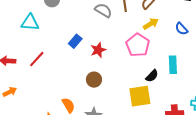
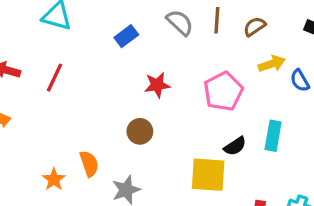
yellow arrow: (151, 24) -> (272, 64), moved
blue rectangle: (75, 41) -> (126, 36), moved
red line: (37, 59) -> (54, 78), turned -30

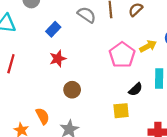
yellow arrow: (272, 64) -> (148, 46), moved
red star: (157, 85) -> (58, 59), moved
yellow square: (208, 175) -> (121, 111), size x0.7

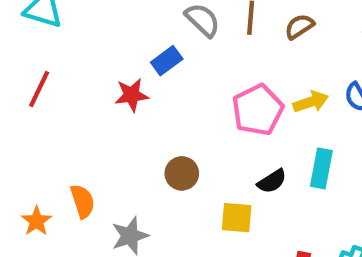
blue rectangle: (53, 29) -> (167, 61), moved
brown circle: (72, 90) -> (182, 173), moved

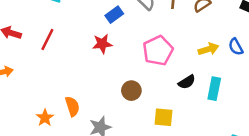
blue rectangle: (167, 61) -> (114, 15), moved
pink pentagon: (258, 110) -> (158, 51), moved
black semicircle: (272, 181) -> (187, 82), moved

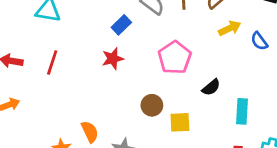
yellow arrow: (208, 49) -> (230, 28), moved
cyan rectangle: (214, 89) -> (242, 111), moved
yellow square: (164, 117) -> (180, 122), moved

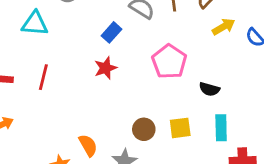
black semicircle: (211, 87) -> (209, 89), turned 60
brown circle: (152, 105) -> (144, 129), moved
cyan rectangle: (242, 111) -> (221, 128), moved

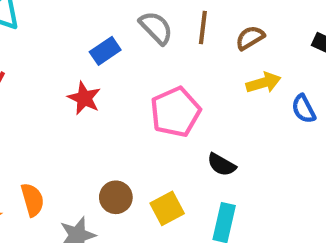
red star: (105, 68) -> (84, 98), turned 30
yellow square: (180, 128) -> (167, 208), turned -35

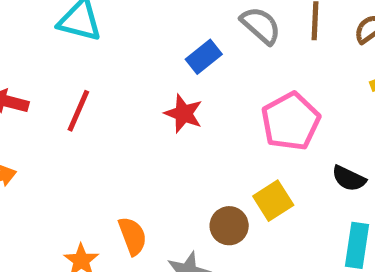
yellow square: (167, 208) -> (273, 201), moved

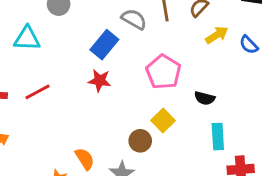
blue rectangle: (204, 57) -> (104, 45), size x1.4
red line: (78, 111) -> (37, 92), turned 50

